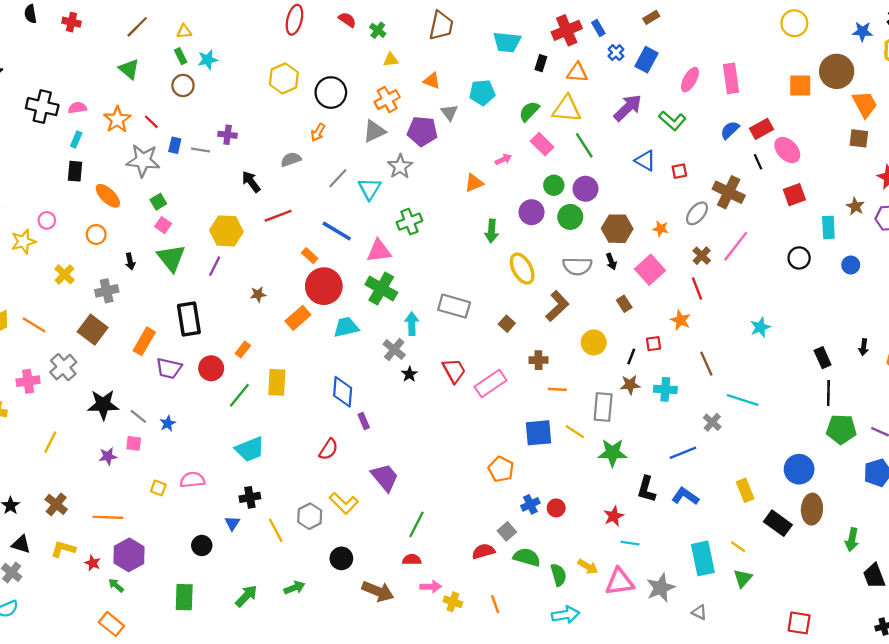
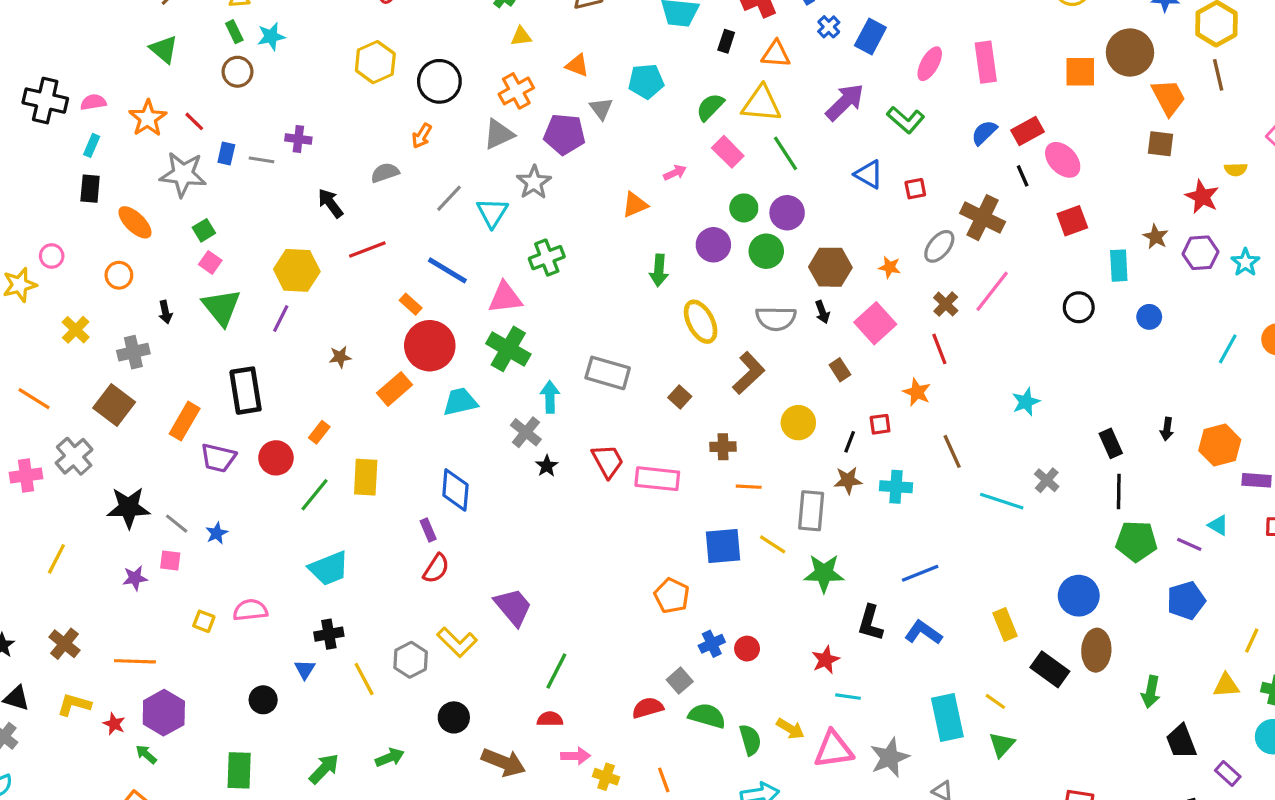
pink rectangle: (490, 384) -> (657, 479), turned 40
purple rectangle: (364, 421) -> (428, 530), moved
gray cross: (712, 422) -> (1047, 480), moved

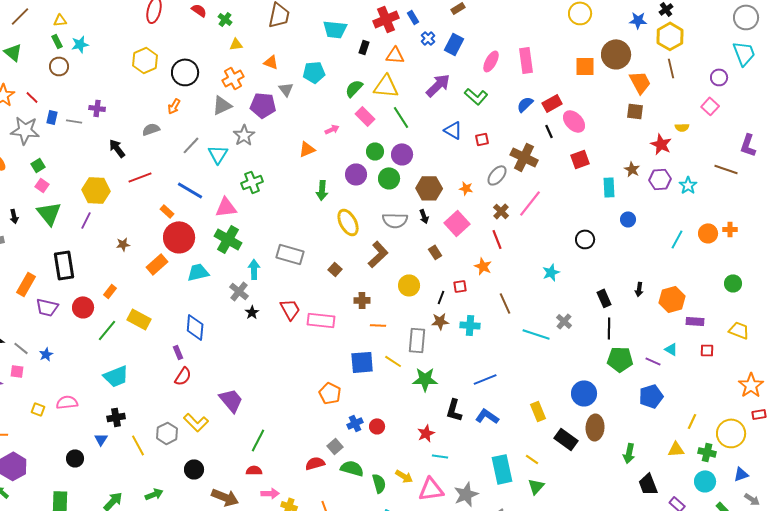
black circle: (1079, 307) -> (585, 239), moved
yellow rectangle: (366, 477) -> (139, 319), turned -65

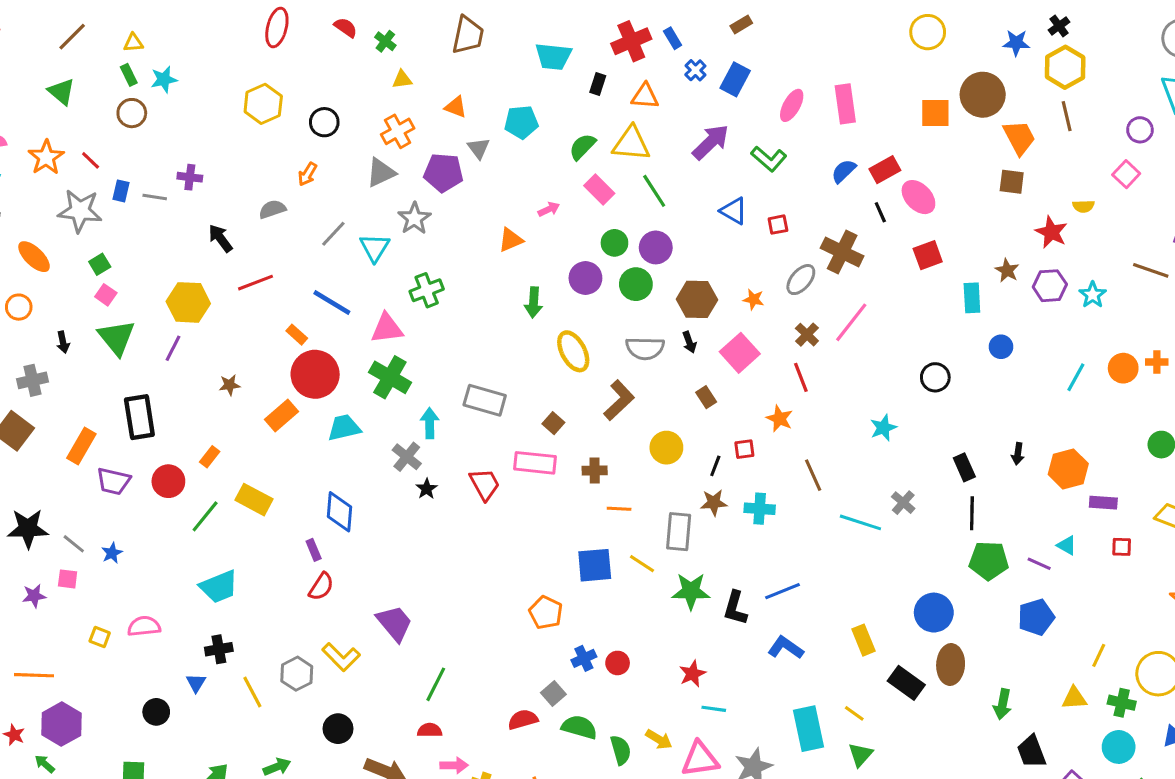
black circle: (185, 72) -> (324, 122), size x0.7
pink rectangle: (321, 320) -> (535, 463), moved
black L-shape: (454, 410) -> (735, 608), moved

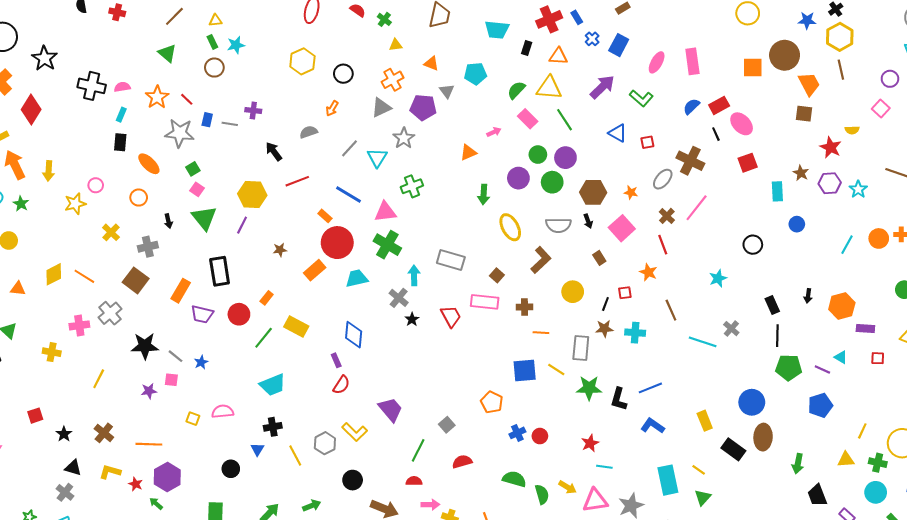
gray square: (553, 694) -> (447, 425), moved
red semicircle: (523, 719) -> (462, 462), moved

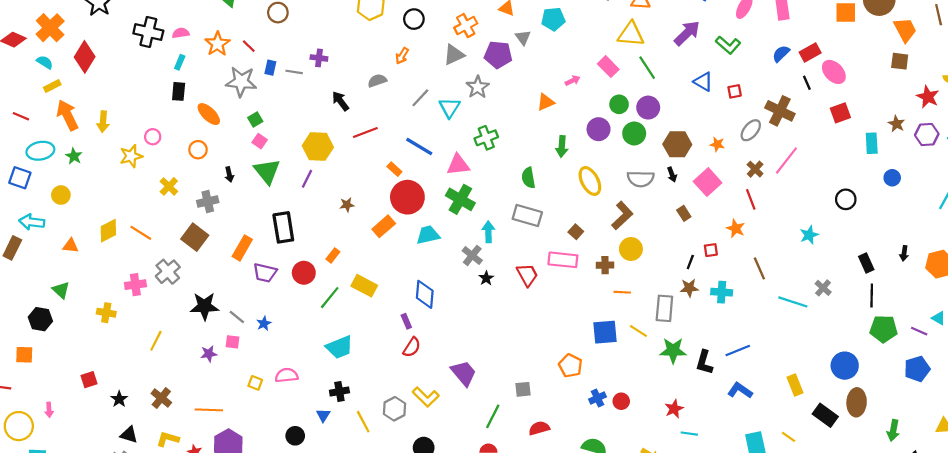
green semicircle: (516, 90) -> (528, 178), moved, turned -54
yellow circle: (573, 292) -> (631, 249), moved
gray square: (447, 425) -> (523, 389), turned 35

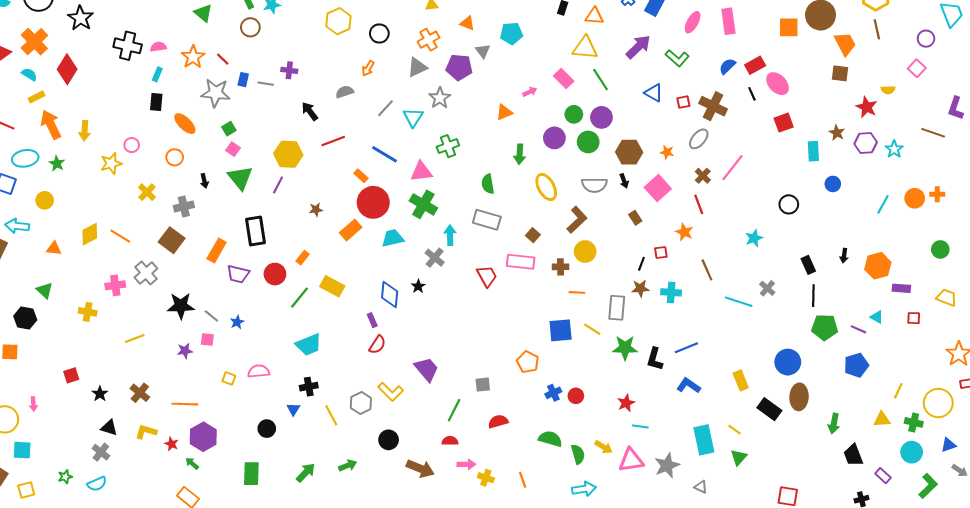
brown cross: (780, 111) -> (713, 106), moved
black star: (486, 278) -> (418, 286), moved
yellow line: (156, 341) -> (135, 339), turned 42

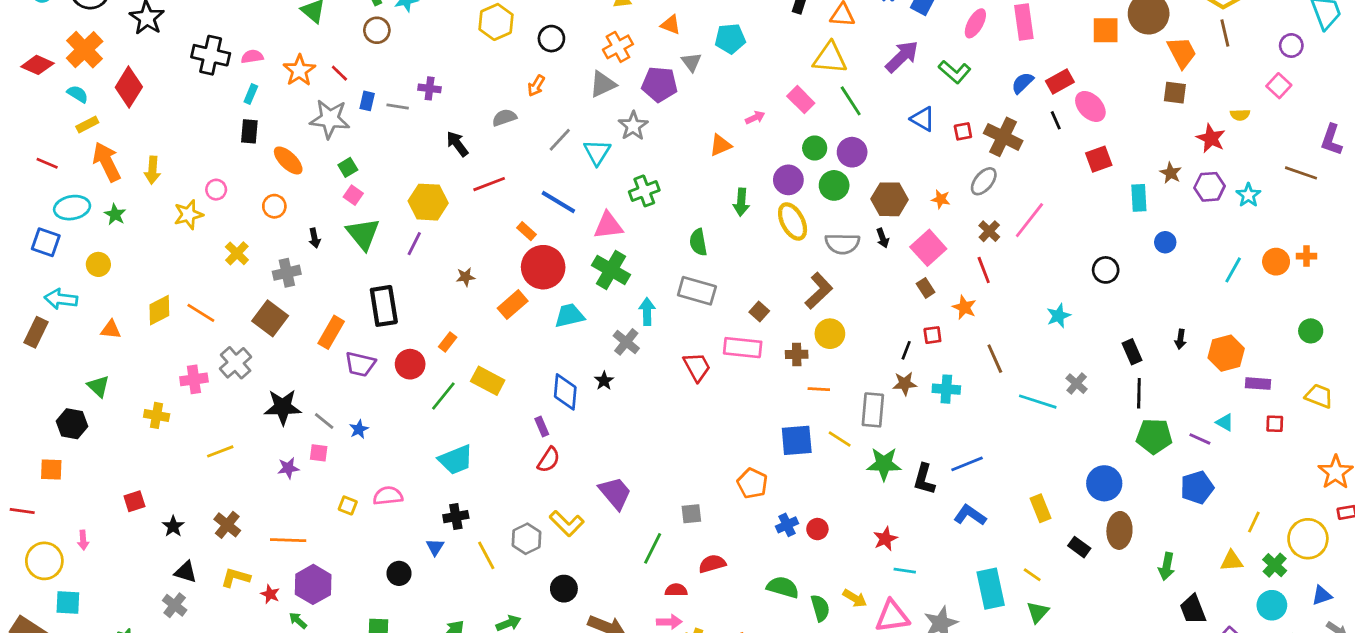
yellow ellipse: (546, 187) -> (793, 221), moved
brown rectangle: (635, 218) -> (926, 288), moved
black rectangle: (769, 409) -> (1079, 547), size x0.7
green cross: (914, 422) -> (1275, 565), turned 30
red semicircle: (450, 441) -> (676, 590), moved

